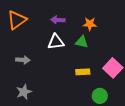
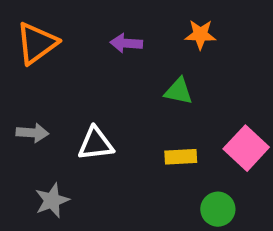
orange star: (90, 24) -> (200, 35), moved
white triangle: (56, 42) -> (96, 144), moved
gray arrow: (23, 60) -> (32, 133), moved

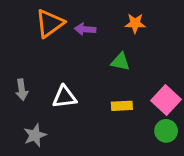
orange triangle: (37, 43) -> (50, 23), moved
gray arrow: (32, 133) -> (22, 90), turned 78
green circle: (218, 209) -> (166, 131), moved

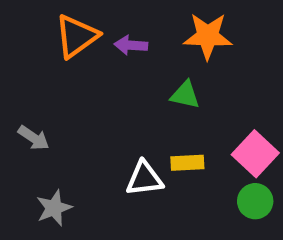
orange star: (135, 23) -> (208, 36), size x1.5
gray arrow: (22, 90) -> (34, 138), turned -48
white triangle: (64, 97) -> (144, 179), moved

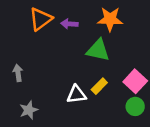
green triangle: (185, 95) -> (98, 50), size x1.5
gray arrow: (34, 138) -> (18, 73), turned -133
yellow rectangle: (187, 163) -> (99, 86), turned -42

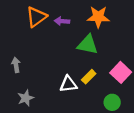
green circle: (135, 106) -> (112, 102), moved

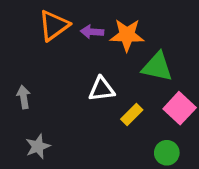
orange star: (98, 17) -> (127, 35), moved
green triangle: (88, 45) -> (157, 67), moved
white triangle: (68, 84) -> (102, 89), moved

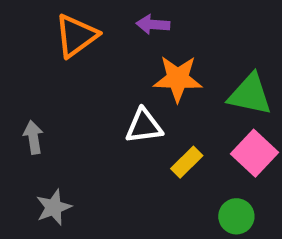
purple arrow: (92, 32) -> (153, 24), moved
orange star: (127, 35) -> (178, 79), moved
green triangle: (157, 67) -> (250, 94), moved

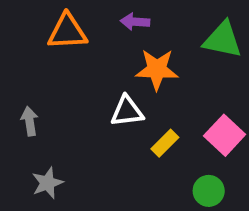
orange triangle: (76, 36) -> (67, 32), turned 33
green triangle: (250, 94) -> (223, 40), moved

